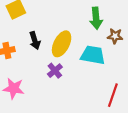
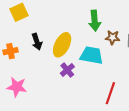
purple cross: (55, 71) -> (67, 70), moved

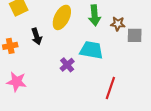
brown star: (113, 37) -> (118, 24), moved
yellow ellipse: (62, 45) -> (62, 17), moved

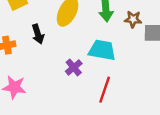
red line: (110, 88) -> (105, 90), moved

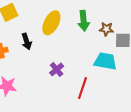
cyan trapezoid: (102, 50) -> (105, 61), moved

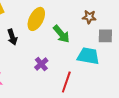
green arrow: (84, 21) -> (61, 34), moved, turned -36
brown star: (106, 29) -> (89, 17), moved

